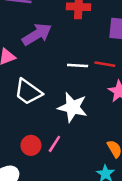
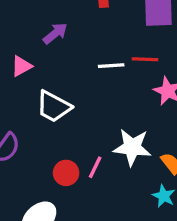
purple arrow: (37, 34) -> (55, 33), size x0.7
white star: (73, 107) -> (132, 147), moved

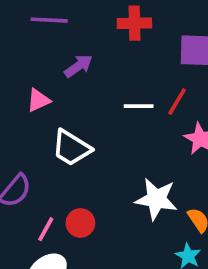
red line: (145, 59) -> (177, 101), turned -65
pink line: (95, 167) -> (46, 229), moved

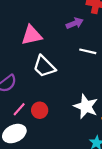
purple arrow: (78, 66) -> (75, 23), moved
pink triangle: (38, 100) -> (32, 35), size x1.5

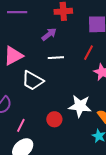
white line: (88, 51) -> (56, 58), moved
red circle: (40, 110) -> (54, 119), moved

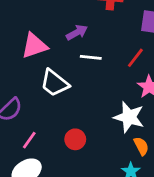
purple arrow: (49, 34) -> (77, 32), moved
white star: (80, 106) -> (129, 117), moved

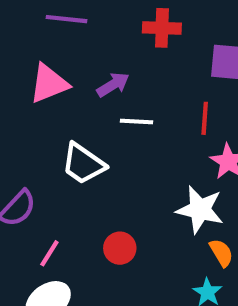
pink triangle: (34, 46) -> (49, 84), moved
red line: (135, 58) -> (205, 118), turned -30

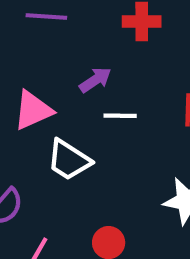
pink triangle: (49, 84) -> (33, 110), moved

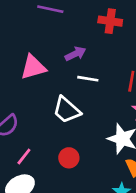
white trapezoid: (69, 160) -> (67, 110), moved

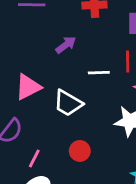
pink triangle: (33, 67) -> (28, 87), moved
white line: (88, 79) -> (99, 73), moved

